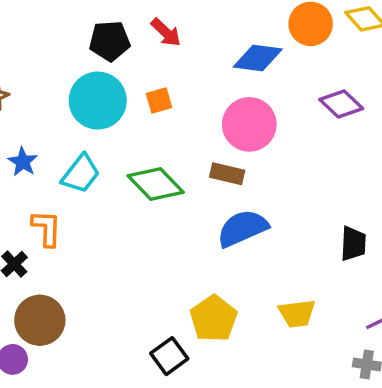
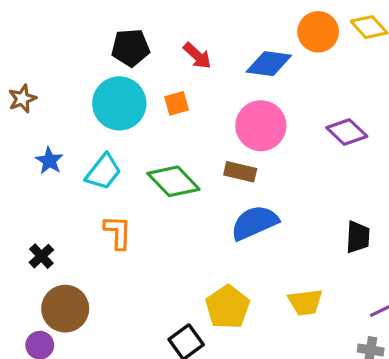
red arrow: (166, 32) -> (197, 56), moved
purple diamond: (341, 104) -> (347, 132), moved
orange L-shape: (47, 228) -> (118, 232), moved

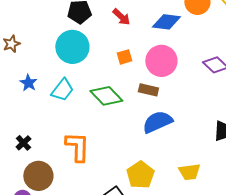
orange square: (177, 103) -> (124, 57), moved
orange L-shape: (118, 232) -> (77, 147), moved, size x1.4

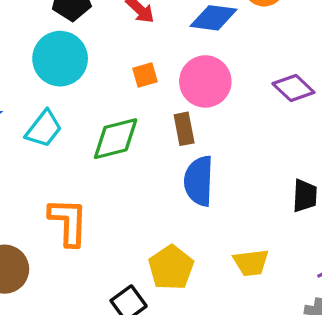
brown rectangle: (148, 90) -> (184, 129), turned 66
green diamond: (106, 96) -> (116, 139), turned -60
blue semicircle: (157, 122) -> (199, 181), turned -64

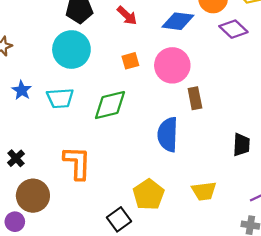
purple diamond: (293, 88) -> (233, 29), moved
cyan trapezoid: (44, 129) -> (60, 98), turned 48
brown rectangle: (184, 129) -> (195, 98), moved

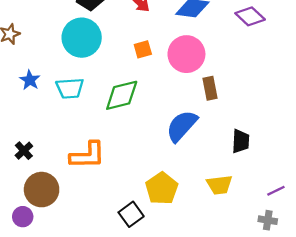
blue semicircle: (168, 134) -> (182, 126), turned 40
black trapezoid: (241, 145) -> (241, 141), moved
orange L-shape: (77, 163) -> (87, 155), turned 87

